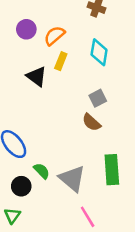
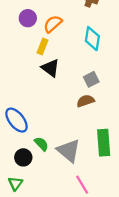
yellow rectangle: (61, 61) -> (43, 46), moved
black triangle: (37, 76) -> (50, 68), moved
brown semicircle: (91, 122) -> (86, 101), turned 120

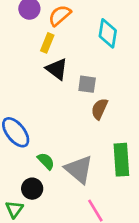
gray square: (91, 79) -> (87, 84), moved, turned 35
brown semicircle: (86, 101) -> (99, 109), turned -48
black circle: (23, 157) -> (32, 189), moved

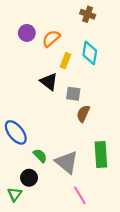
yellow rectangle: (47, 43) -> (65, 61), moved

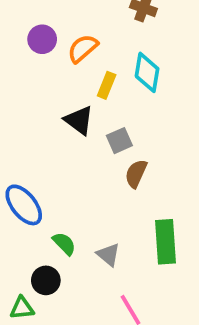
gray square: (73, 94) -> (119, 141), turned -32
gray triangle: (67, 162) -> (108, 255), size x0.6
green triangle: (15, 194) -> (22, 308), turned 48

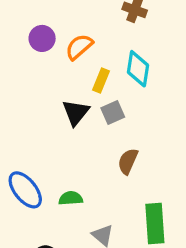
black triangle: (79, 120) -> (76, 112), turned 32
gray square: (119, 141) -> (113, 112), moved
green semicircle: (64, 244) -> (71, 198), moved, turned -50

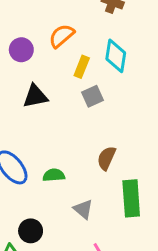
purple circle: (42, 38) -> (21, 50), moved
black triangle: (76, 112) -> (35, 96), moved, turned 40
brown semicircle: (128, 161) -> (106, 158), moved

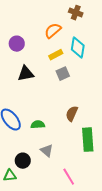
orange semicircle: (62, 36) -> (53, 31), moved
yellow rectangle: (82, 67) -> (56, 55), turned 40
gray triangle: (83, 209) -> (47, 151), moved

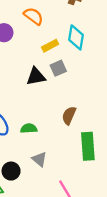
orange semicircle: (53, 31) -> (33, 16), moved, turned 78
black triangle: (26, 74) -> (36, 76), moved

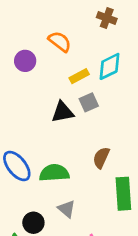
cyan diamond: (76, 37) -> (110, 66), turned 55
green semicircle: (29, 128) -> (54, 173), size x1.5

